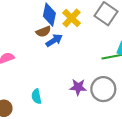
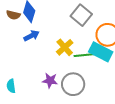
yellow cross: (72, 18) -> (65, 47), moved
brown semicircle: (43, 32) -> (13, 15), moved, turned 32

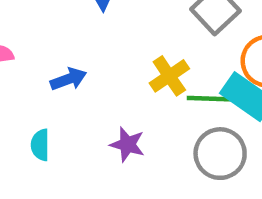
blue arrow: (32, 36) -> (68, 79), moved
gray circle: (73, 84) -> (220, 154), moved

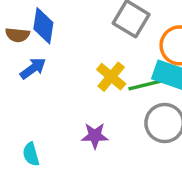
blue arrow: (68, 79) -> (33, 68), moved

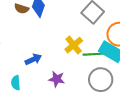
blue arrow: (33, 68) -> (33, 59), moved

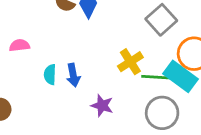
blue arrow: (33, 59) -> (73, 75), turned 98
cyan semicircle: (16, 83) -> (50, 75), moved

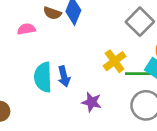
pink semicircle: (19, 45) -> (26, 29), moved
cyan semicircle: (50, 75) -> (43, 77), size x1.6

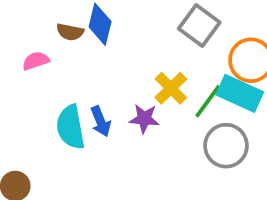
green line: (138, 74) -> (208, 101), turned -45
purple star: (92, 102) -> (144, 119), moved

